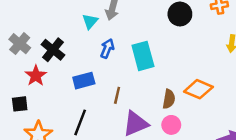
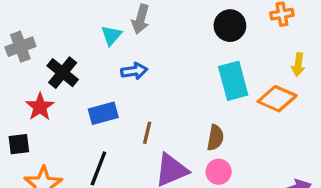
gray cross: (20, 44) -> (20, 47), moved, turned 30
blue arrow: (107, 49) -> (134, 71), turned 60
cyan rectangle: (143, 56) -> (233, 81), moved
orange diamond: (198, 89) -> (277, 99), moved

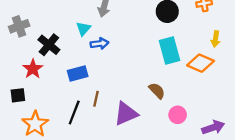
cyan triangle: (111, 35) -> (83, 29), moved
brown line: (147, 133) -> (96, 99), moved
brown semicircle: (215, 138) -> (157, 91), turned -54
pink circle: (219, 172) -> (178, 115), moved

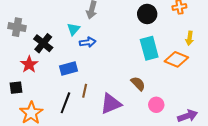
gray cross: (19, 26) -> (17, 27), turned 30

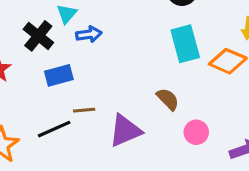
black cross: (43, 43) -> (38, 36), moved
brown line: (85, 91) -> (84, 110), turned 72
black line: (65, 103) -> (54, 129), turned 45

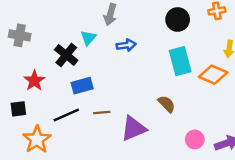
blue arrow: (89, 34) -> (126, 45), moved
black line: (54, 129) -> (66, 115), moved
pink circle: (196, 132) -> (195, 139), moved

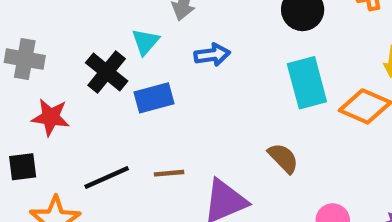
gray cross: (20, 35) -> (25, 59), moved
red star: (34, 81) -> (51, 117), turned -30
blue rectangle: (82, 86) -> (154, 98), moved

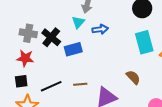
cyan triangle: (145, 42) -> (78, 22), moved
gray cross: (25, 59) -> (28, 33), moved
black square: (23, 167) -> (21, 81), moved

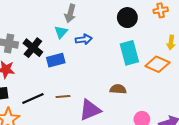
brown semicircle: (133, 77) -> (118, 89), turned -42

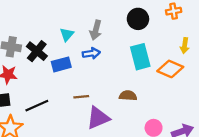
gray arrow: (70, 13) -> (96, 30), moved
blue arrow: (84, 39) -> (91, 53), moved
brown line: (63, 96) -> (81, 97), moved

